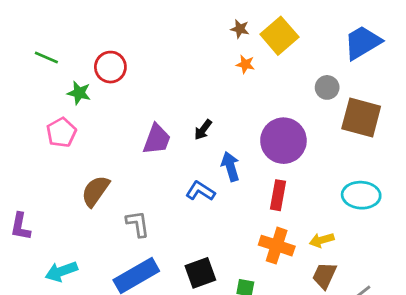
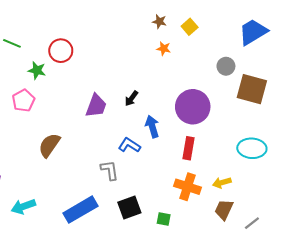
yellow square: (279, 36) -> (190, 27), size x0.6
gray L-shape: (138, 224) -> (110, 170), moved

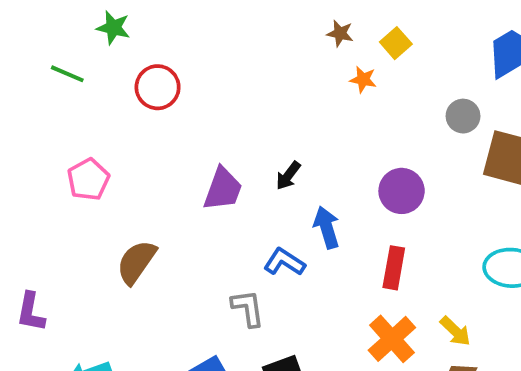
orange star: (164, 49) -> (363, 80), moved
green star: (37, 70) -> (113, 28), moved
purple circle: (193, 107) -> (402, 191), size x0.7
yellow arrow: (222, 183) -> (455, 331), turned -120
orange cross: (188, 187) -> (392, 339), turned 30

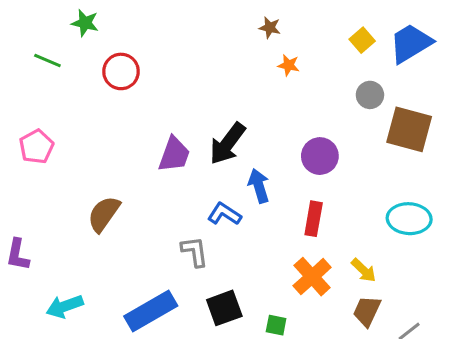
yellow square: (396, 43) -> (362, 40), moved
black arrow: (288, 176) -> (227, 143), size x1.8
pink pentagon: (88, 179) -> (36, 147), moved

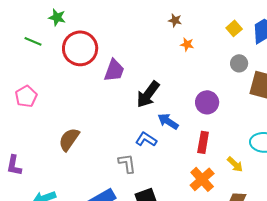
red circle: (121, 71) -> (80, 48), size x1.5
purple trapezoid: (174, 154) -> (114, 70), moved
blue arrow: (259, 186) -> (168, 121), turned -40
yellow arrow: (364, 270) -> (235, 164), moved

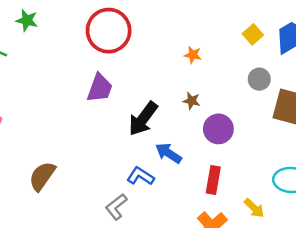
brown star: (175, 20) -> (192, 101), moved
red circle: (80, 48) -> (109, 31), moved
gray L-shape: (127, 163) -> (116, 207), turned -120

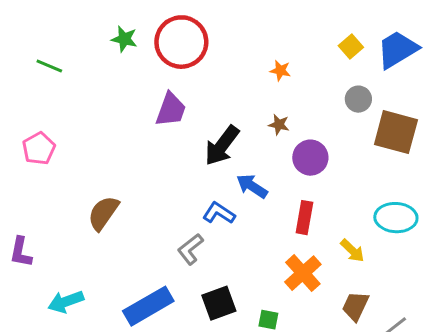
green star: (27, 20) -> (124, 39), moved

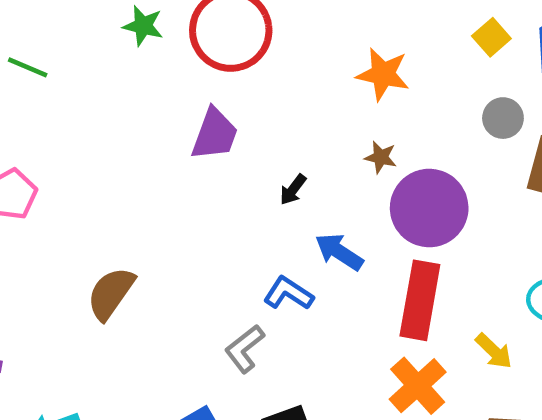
orange star: (280, 71) -> (383, 74), size x1.6
black arrow: (222, 146) -> (293, 190), size x0.5
purple circle: (310, 158) -> (429, 208), size x1.4
red rectangle: (304, 218) -> (420, 300), size x1.5

